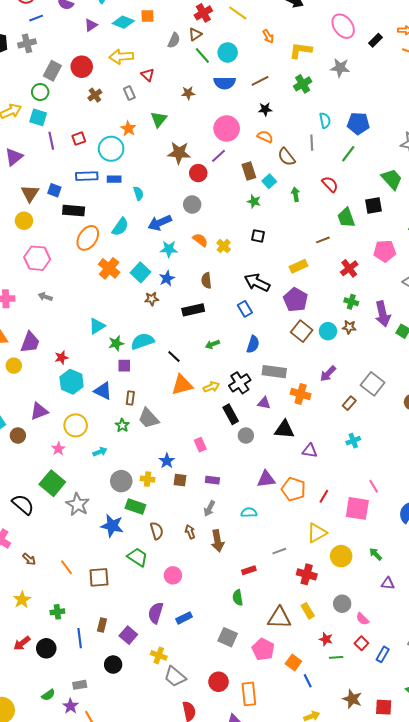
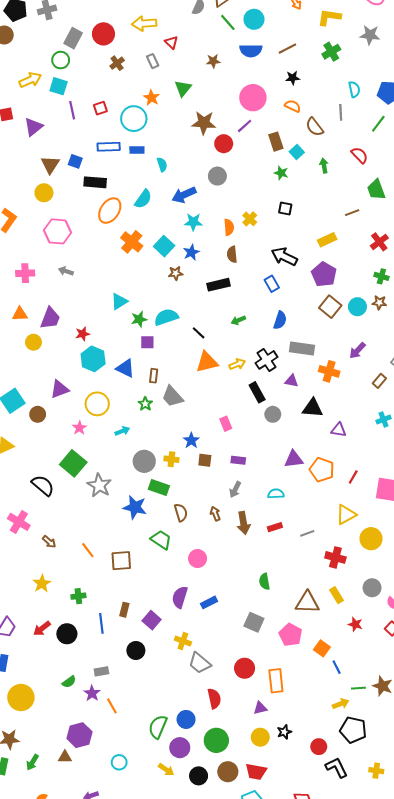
orange semicircle: (200, 240) -> (229, 227), moved, turned 49
red rectangle: (249, 570) -> (275, 527), moved
green line: (336, 657) -> (358, 688), moved

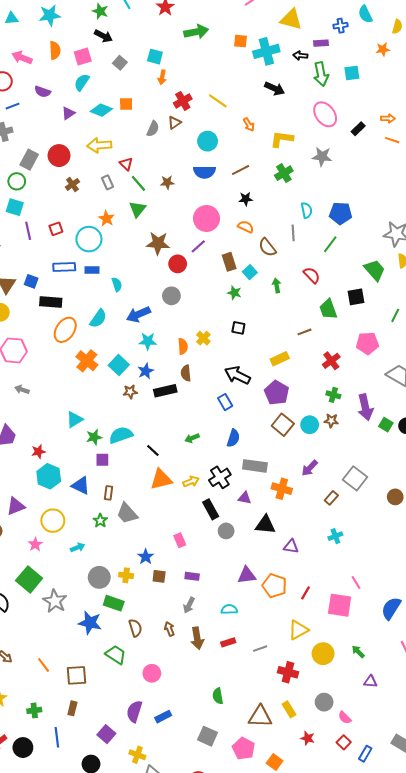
green line: (228, 22) -> (138, 183), moved
black rectangle: (218, 285) -> (165, 391), moved
brown rectangle: (124, 610) -> (72, 708), moved

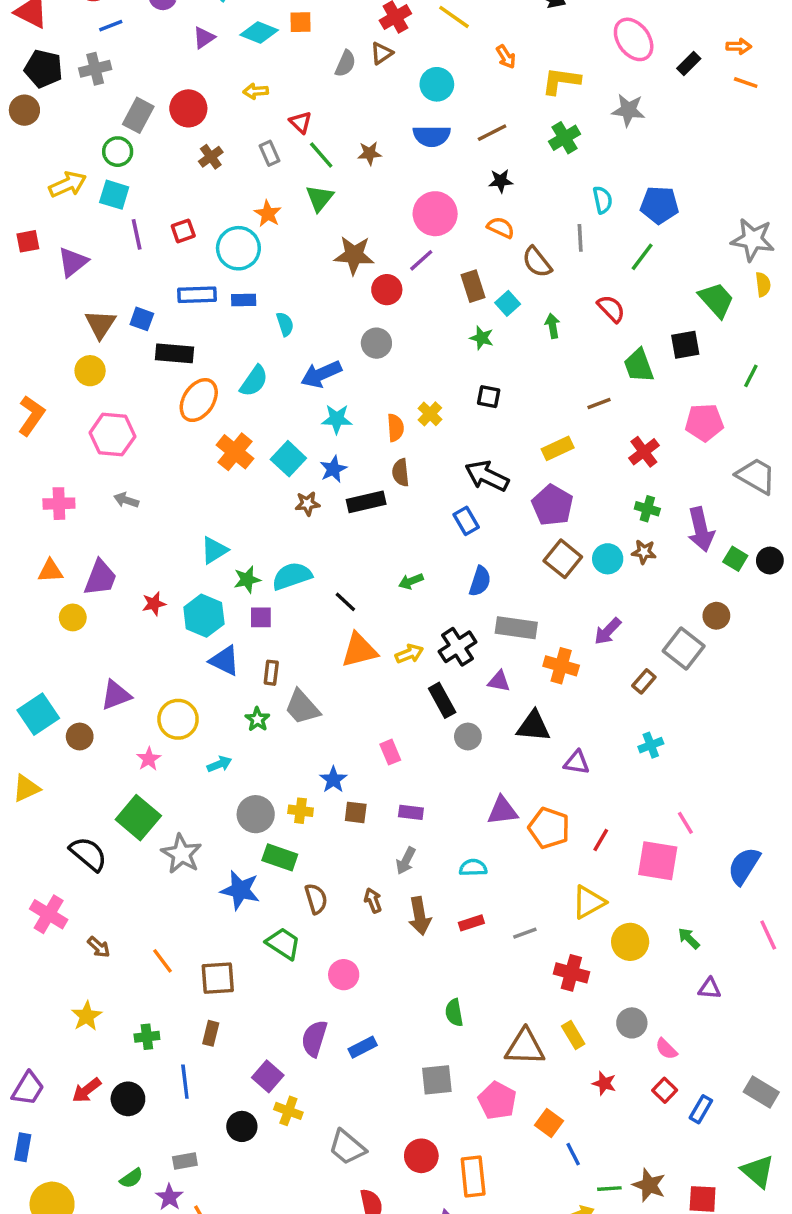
yellow arrow: (99, 145) -> (256, 91), size x0.6
cyan hexagon: (49, 476) -> (204, 616), moved
brown circle: (395, 497) -> (716, 616), moved
gray square: (208, 736) -> (437, 1080), turned -30
yellow cross: (137, 755) -> (288, 1111), moved

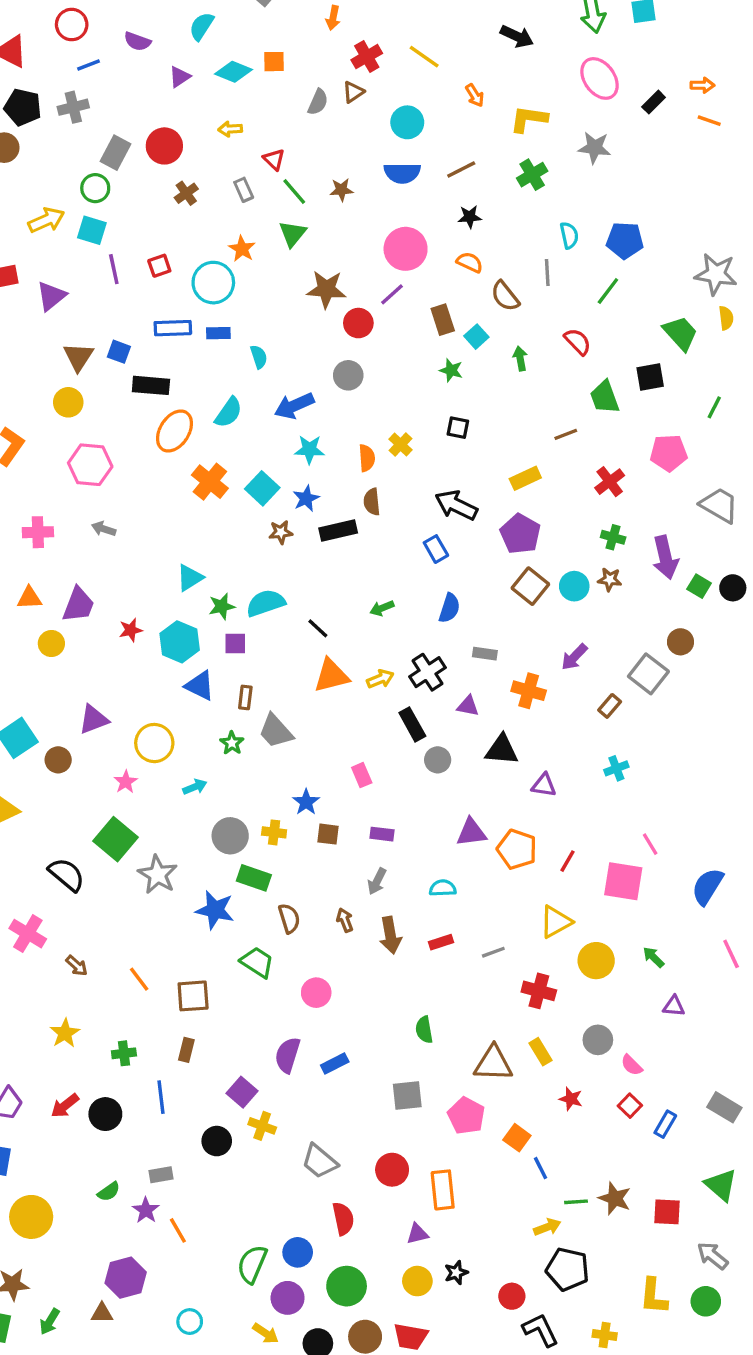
gray rectangle: (516, 628) -> (485, 654), size x0.6

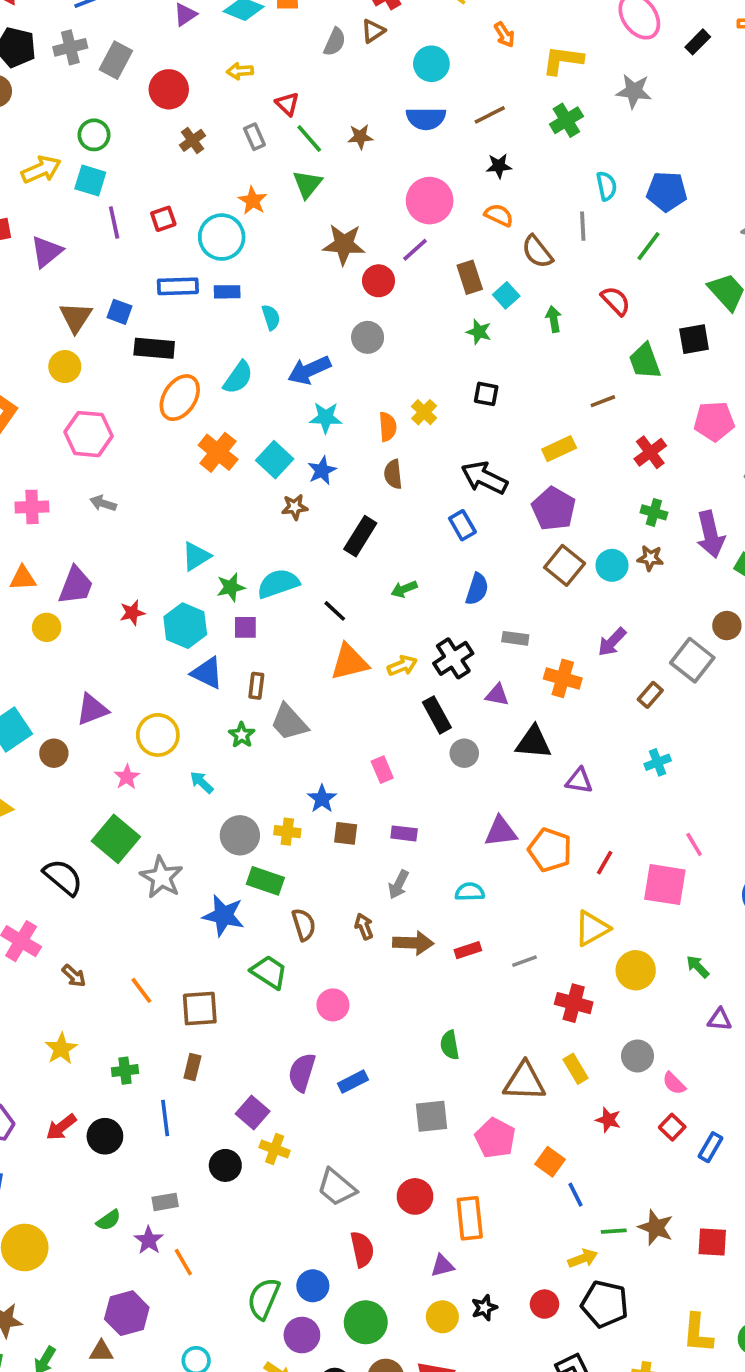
gray rectangle: (115, 153) -> (116, 60), moved
black rectangle: (338, 530) -> (360, 536), moved, turned -45
cyan arrow: (195, 787) -> (202, 782), turned -115
brown arrow: (390, 935) -> (413, 943), turned -78
red circle: (512, 1296) -> (544, 1304), moved

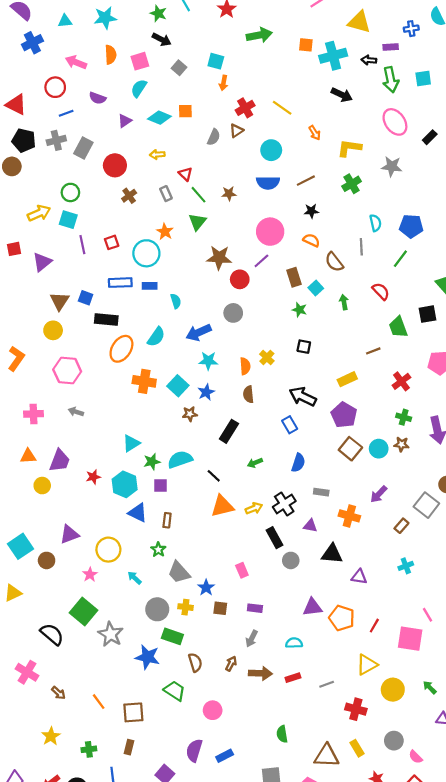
orange cross: (218, 452) -> (144, 381), turned -30
gray trapezoid: (289, 722) -> (179, 572), moved
brown arrow: (364, 926) -> (231, 664), turned 48

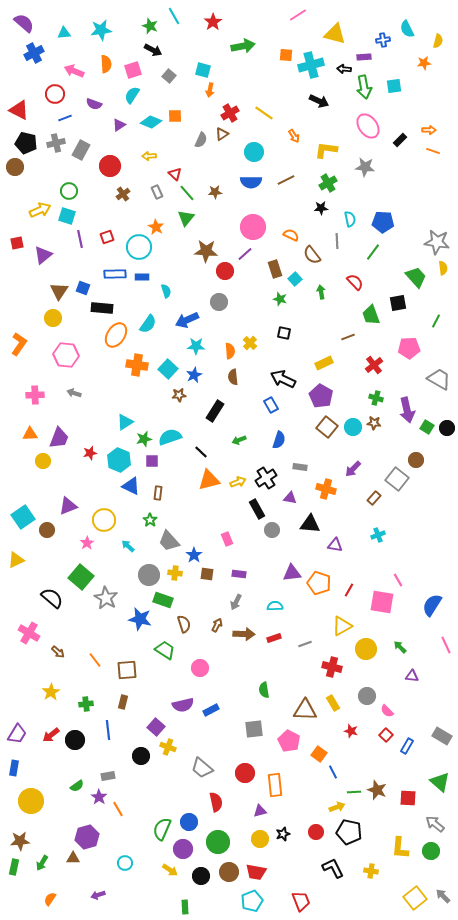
black star: (311, 211) -> (321, 208), moved
purple semicircle: (194, 750) -> (183, 705), turned -120

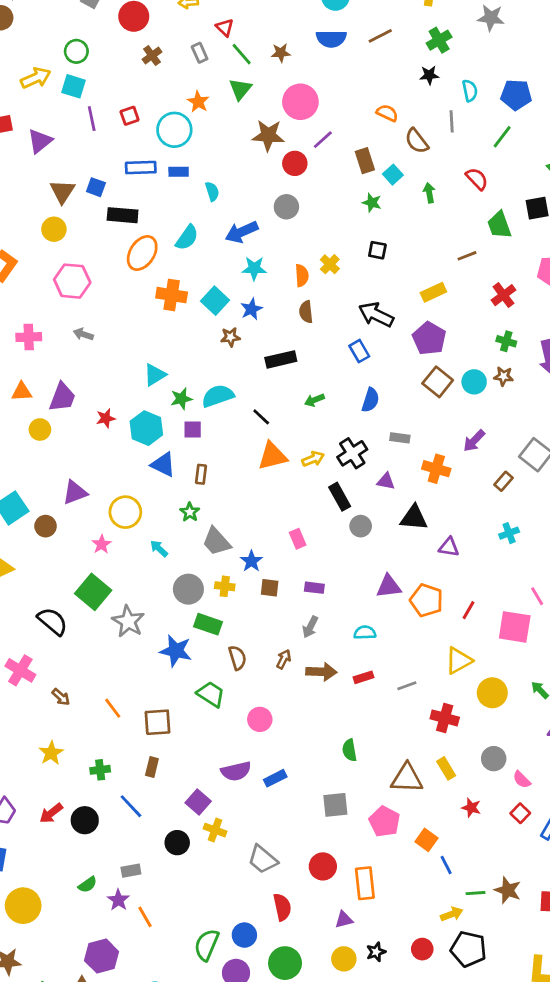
pink circle: (253, 227) -> (300, 102), moved
black rectangle: (215, 411) -> (281, 359), turned 45
blue line: (108, 730) -> (131, 806), turned -36

